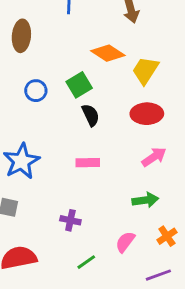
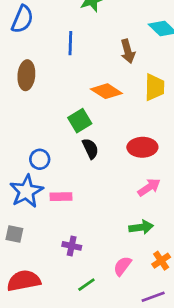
yellow trapezoid: (145, 70) -> (154, 87), moved, turned 148
blue circle: (36, 91) -> (40, 159), moved
pink rectangle: (88, 163) -> (61, 197), moved

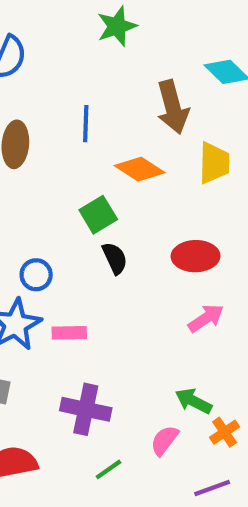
blue line: (70, 43) -> (86, 124), moved
brown arrow: (128, 51) -> (173, 107), size x1.4
green arrow: (141, 227) -> (193, 401), moved, turned -145
purple cross: (72, 246) -> (86, 409), size x1.6

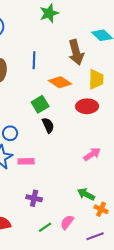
red ellipse: (196, 256) -> (87, 106), moved
purple cross: (86, 409) -> (34, 198), size x0.7
orange cross: (225, 432) -> (101, 209), turned -32
pink semicircle: (164, 440) -> (67, 222), moved

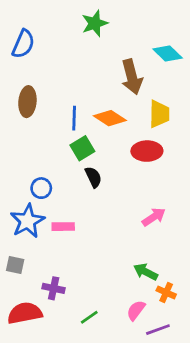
blue line: (34, 60) -> (74, 118), moved
purple cross: (34, 198) -> (54, 288), moved
pink semicircle: (67, 222) -> (136, 310), moved

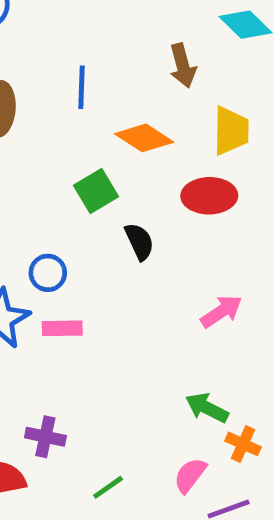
brown arrow: (132, 77) -> (183, 66), size x0.7
blue line: (74, 118) -> (82, 87), moved
black semicircle: (93, 177) -> (139, 242), moved
blue circle: (41, 188) -> (48, 273), moved

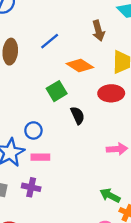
blue line: (82, 87) -> (50, 41), turned 48
pink arrow: (221, 311) -> (117, 149), turned 30
purple cross: (45, 437) -> (31, 187), moved

